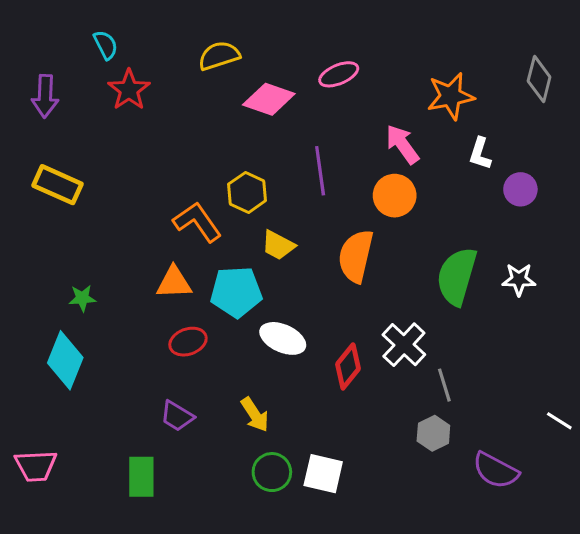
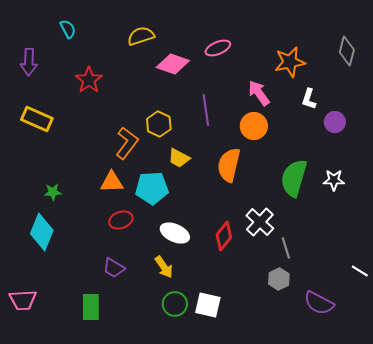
red star: (129, 90) -> (89, 80), moved
orange L-shape: (197, 222) -> (127, 143), turned 72
white ellipse: (283, 338) -> (175, 233), moved

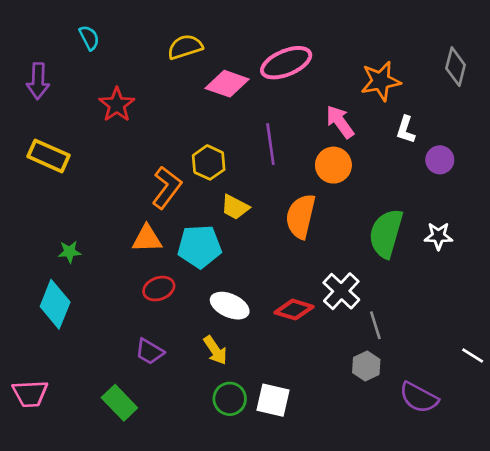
pink ellipse: (218, 48) -> (286, 63), size x1.5
red diamond: (224, 236) -> (294, 310), turned 68
green rectangle: (91, 307) -> (119, 403), turned -44

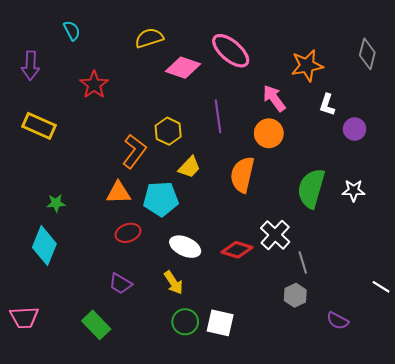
pink ellipse: (286, 63) -> (231, 51), turned 63
yellow trapezoid: (235, 207) -> (189, 167), turned -75
purple semicircle: (419, 398) -> (338, 321), size x0.7

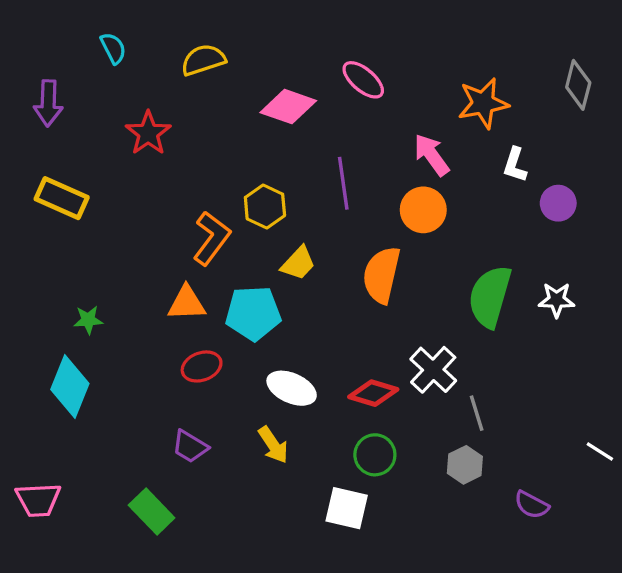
yellow semicircle: (149, 38) -> (203, 60), moved
pink ellipse: (231, 51) -> (363, 80), size x0.7
green circle: (185, 322) -> (375, 455), moved

